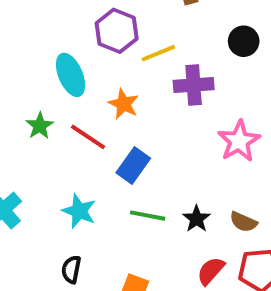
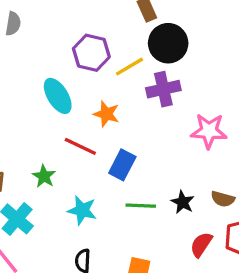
black circle: (244, 41) -> (168, 43), moved, size x1.5
green star: (40, 126) -> (44, 176), moved
pink star: (239, 141) -> (209, 131), turned -30

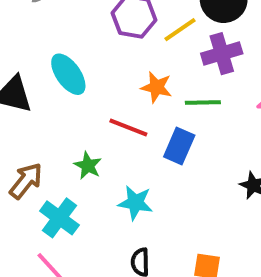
cyan ellipse: (58, 96) -> (68, 74), moved
green line: (141, 206) -> (203, 102), moved

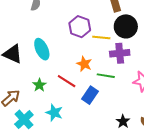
yellow line: (180, 30) -> (101, 38), turned 30
green star: (88, 166) -> (39, 85), moved
cyan star: (135, 203) -> (54, 113), moved

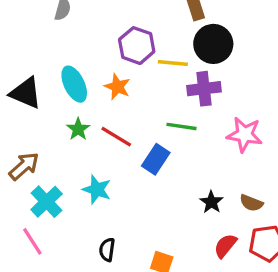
orange star: (84, 64) -> (117, 87), moved
green star: (39, 85) -> (78, 129), moved

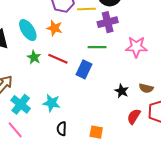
cyan star: (97, 189) -> (52, 103), moved

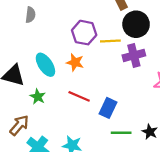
green line: (97, 47) -> (121, 133), moved
green star: (34, 57) -> (38, 97), moved

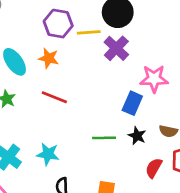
purple cross: (134, 55) -> (116, 48), turned -30
blue rectangle: (108, 108) -> (132, 103), moved

